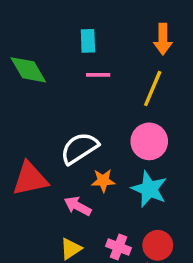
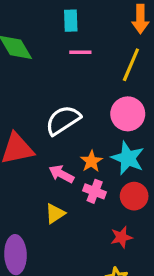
orange star: (103, 181) -> (91, 161), moved, turned -30
red circle: (158, 245) -> (134, 196), moved
pink cross: (119, 247) -> (95, 191), moved

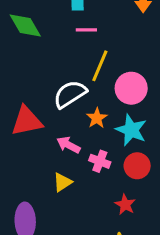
yellow line: (131, 65) -> (100, 66), moved
orange star: (91, 161) -> (97, 118), moved
red star: (121, 237) -> (125, 205), turned -30

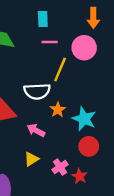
pink circle: (131, 88) -> (84, 48), moved
white semicircle: (70, 94) -> (37, 91), turned -150
pink cross: (100, 161) -> (60, 167), moved, turned 35

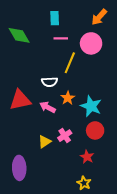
orange arrow: (93, 18) -> (99, 17), turned 42
white semicircle: (37, 91) -> (50, 82), size x0.7
pink arrow: (36, 130) -> (48, 107), moved
pink cross: (60, 167) -> (65, 136), moved

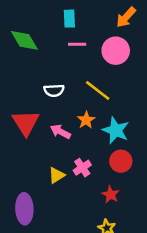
yellow line: (70, 63) -> (98, 90), moved, turned -75
white semicircle: (50, 82) -> (54, 90), moved
red triangle: (20, 100) -> (26, 123), turned -50

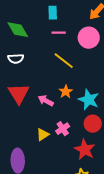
white semicircle: (54, 90) -> (16, 59), moved
yellow line: (98, 90) -> (64, 61), moved
red star: (111, 195) -> (85, 150), size x1.5

